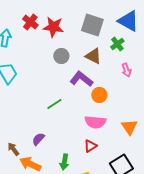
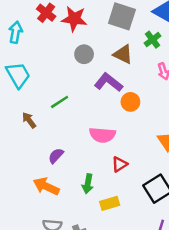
green line: (54, 104) -> (60, 102), moved
pink semicircle: (95, 122) -> (102, 135), moved
brown arrow: (13, 149) -> (29, 120), moved

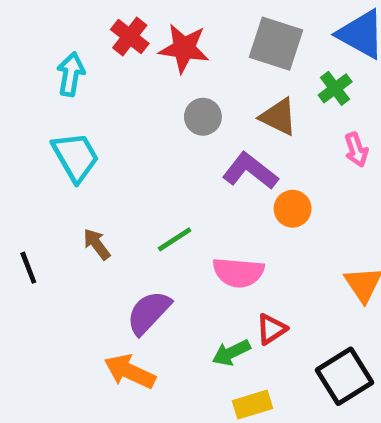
green line: (60, 102) -> (175, 239), moved
purple semicircle: (56, 156) -> (149, 313), size x1.5
green arrow: (88, 184) -> (231, 353), moved, turned 54

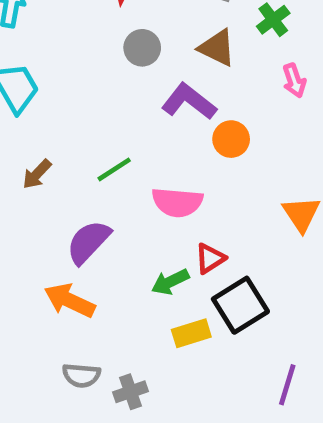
brown arrow: (97, 244) -> (37, 174), turned -100
black square: (344, 376) -> (240, 305), moved

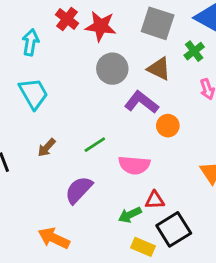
gray circle: (142, 48) -> (112, 69), size x1.4
red triangle: (210, 258) -> (155, 200), turned 30
orange arrow: (70, 301) -> (54, 238), moved
yellow rectangle: (191, 333) -> (143, 247), turned 40

